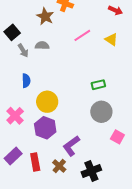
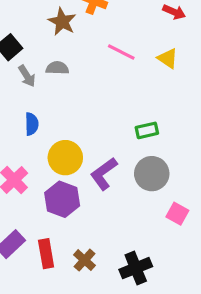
pink line: (82, 35) -> (121, 52), turned 60
purple L-shape: (71, 146) -> (104, 174), moved

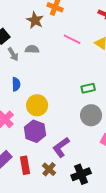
purple L-shape: (104, 174) -> (61, 147), moved

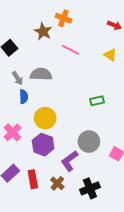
pink line: (72, 39) -> (71, 50), moved
gray semicircle: (32, 49) -> (41, 74), moved, size x1.5
gray arrow: (13, 54) -> (18, 78), moved
gray circle: (91, 115) -> (89, 142), moved

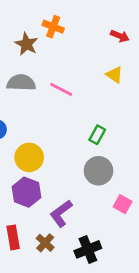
pink line: (71, 50) -> (61, 89), moved
gray semicircle: (41, 74) -> (21, 83), moved
green rectangle: (97, 101) -> (97, 135), turned -48
gray circle: (89, 142) -> (99, 171), moved

